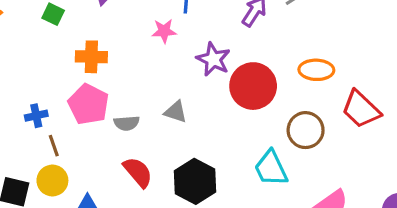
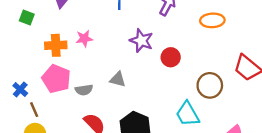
pink star: (164, 31) -> (84, 39), moved
orange ellipse: (316, 70) -> (212, 20), moved
red circle: (253, 86) -> (171, 57), size x0.6
blue cross: (36, 116) -> (20, 89), turned -32

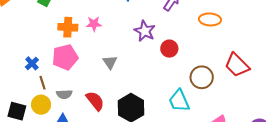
pink pentagon: (56, 79) -> (65, 57), turned 30
gray triangle: (118, 79) -> (110, 62), moved, turned 35
gray semicircle: (84, 90) -> (64, 94), moved

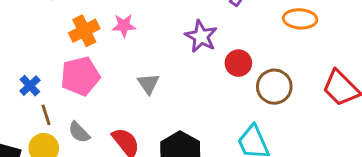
orange cross: (68, 27) -> (84, 31), turned -30
brown circle: (202, 77) -> (274, 87), moved
gray semicircle: (64, 94) -> (79, 132), turned 49

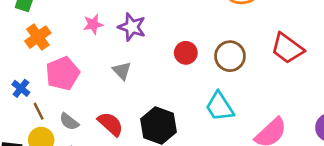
orange cross: (84, 31) -> (38, 37), moved
purple star: (201, 36) -> (132, 27), moved
red circle: (238, 63) -> (186, 53), moved

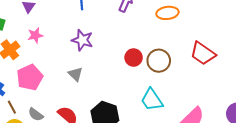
pink star: (93, 24) -> (35, 35), moved
red circle: (186, 53) -> (134, 58), moved

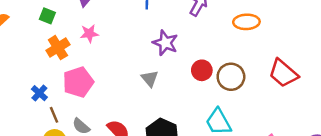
purple star: (82, 40) -> (165, 43), moved
gray triangle: (76, 74) -> (150, 79), moved

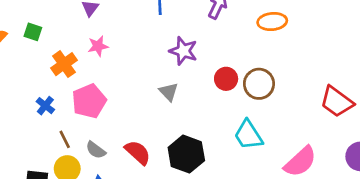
green square: (47, 16) -> (33, 32), moved
red trapezoid: (283, 73) -> (337, 102), moved
blue cross: (39, 93) -> (45, 106), moved

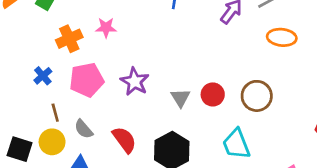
purple star: (183, 51) -> (135, 82), moved
red circle: (226, 79) -> (213, 94), moved
gray triangle: (169, 92) -> (180, 98), moved

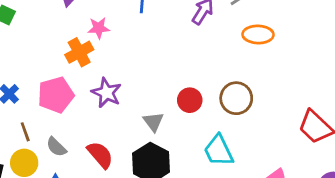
pink star: (106, 28) -> (99, 28), moved
orange cross: (69, 39) -> (79, 52), moved
gray triangle: (180, 98) -> (153, 122), moved

